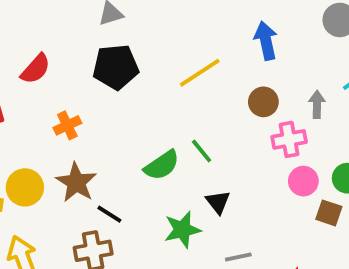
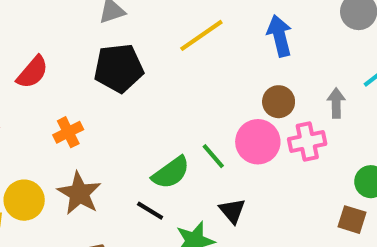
yellow line: (200, 73) -> (201, 35), moved
pink circle: (303, 181) -> (258, 142), moved, size x1.4
black line: (109, 214) -> (150, 211), moved

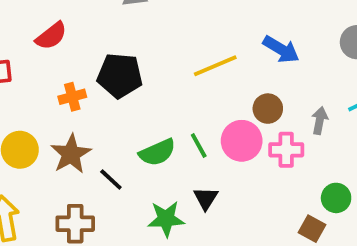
yellow line: (201, 35) -> (215, 66), moved
blue arrow: (280, 36) -> (281, 49), turned 123
black pentagon: (119, 68) -> (120, 75), moved
black line: (150, 211) -> (111, 180), moved

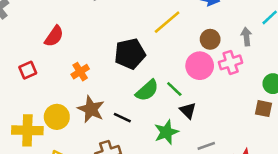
black pentagon: (120, 75) -> (130, 54), moved
green line: (199, 146) -> (174, 89), moved

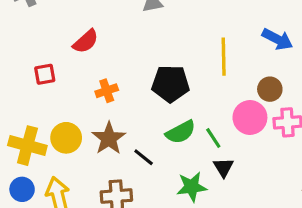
yellow line: (167, 22) -> (224, 57), turned -64

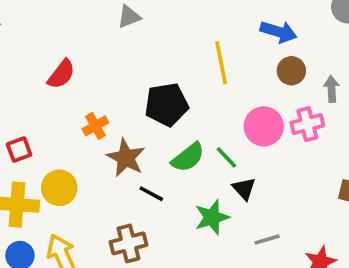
red square: (45, 74) -> (19, 150), moved
brown circle: (270, 89) -> (291, 71), moved
brown star: (109, 138) -> (126, 158), moved

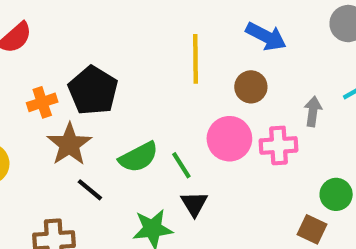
brown circle: (291, 71) -> (251, 87), moved
black pentagon: (167, 105) -> (93, 91), moved, turned 30

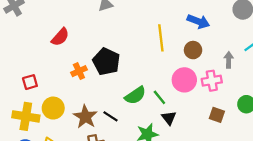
brown star: (69, 144) -> (85, 117), moved
brown square: (312, 229) -> (217, 115), moved

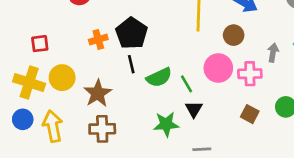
black line: (110, 116) -> (131, 64), moved, turned 35

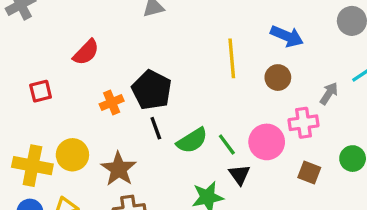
red square: (40, 44) -> (41, 91), moved
gray arrow: (273, 53) -> (329, 93), turned 30
pink circle: (218, 68) -> (267, 142), moved

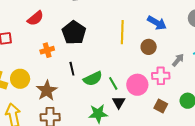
black pentagon: (152, 90) -> (74, 33), moved

